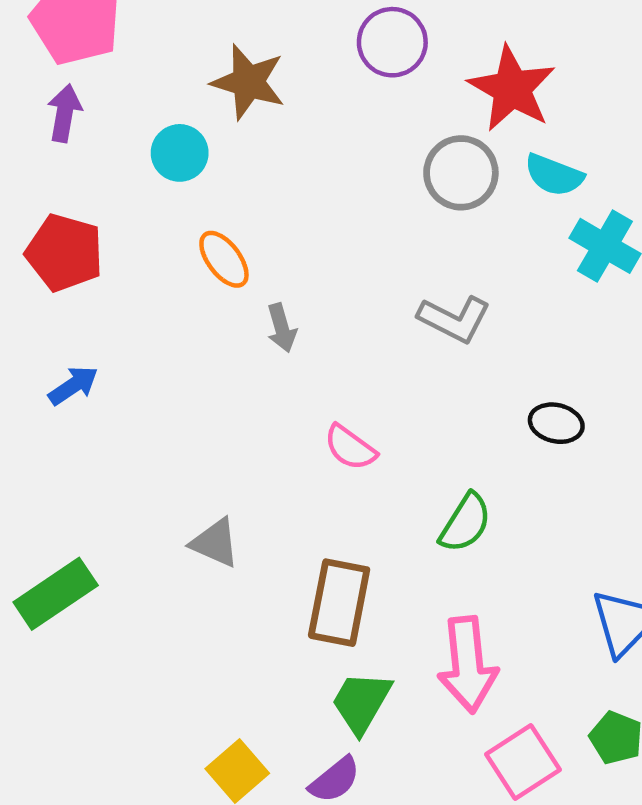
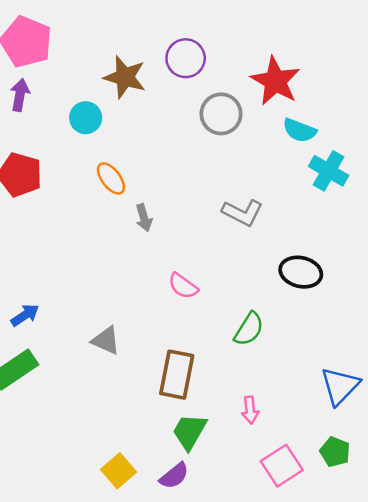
purple circle: (392, 42) -> (186, 58), moved
gray circle: (461, 173) -> (221, 114), moved
blue arrow: (73, 386) -> (25, 315), moved
black ellipse: (556, 423) -> (301, 272), size x1.4
pink arrow: (468, 665) -> (250, 410), size x0.5

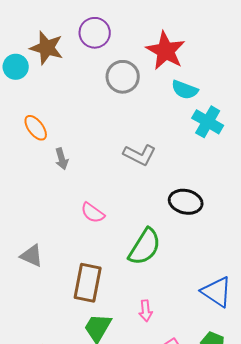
cyan circle: (86, 118) -> (16, 67), moved
green semicircle: (249, 329) -> (145, 247), size x1.4
blue triangle: (340, 386) -> (217, 292), turned -40

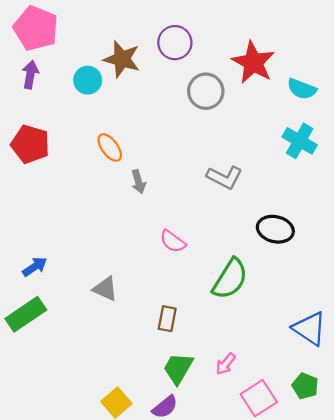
cyan semicircle: (185, 90) -> (302, 89), moved
brown rectangle: (88, 283) -> (167, 319), size x0.6
pink arrow: (146, 311) -> (226, 364), moved, turned 45

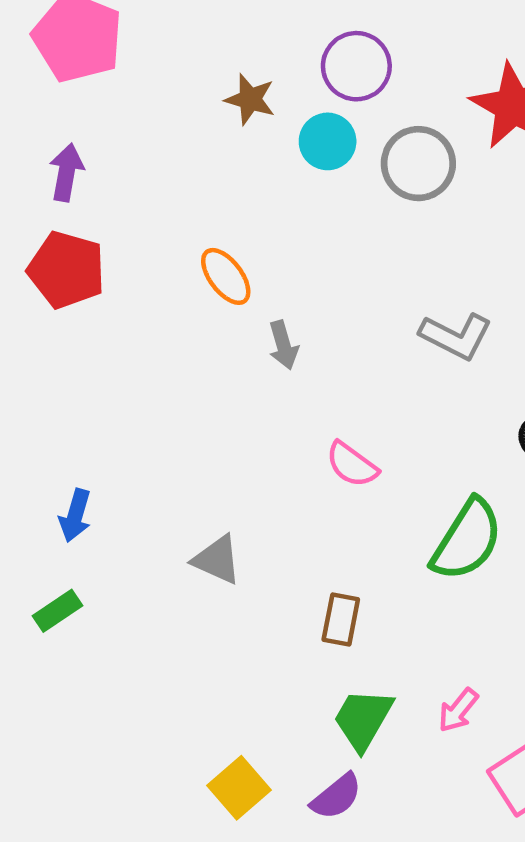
brown star: (122, 59) -> (250, 99), size x0.7
purple arrow: (30, 75) -> (66, 172), moved
cyan circle: (88, 80) -> (328, 141), moved
blue arrow: (35, 267) -> (75, 515), turned 140
green rectangle: (26, 314) -> (58, 611), size x0.6

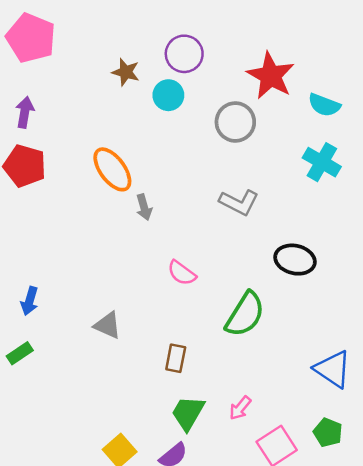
gray circle: (418, 164) -> (235, 122), moved
orange ellipse: (226, 276) -> (112, 169), size x1.4

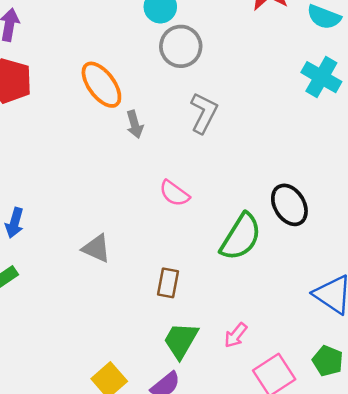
gray circle: (235, 122) -> (181, 46), moved
gray L-shape: (239, 202) -> (204, 113), moved, turned -90
black ellipse: (295, 260) -> (289, 205), moved, turned 45

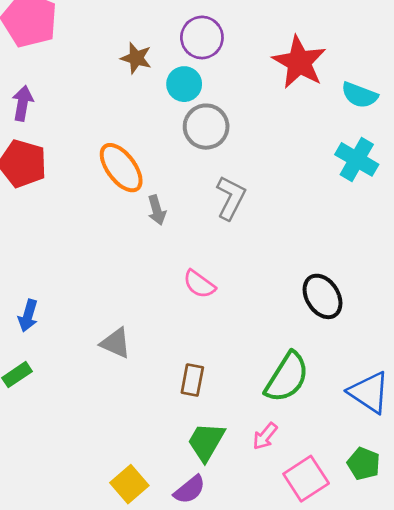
green semicircle: (241, 237) -> (287, 377), moved

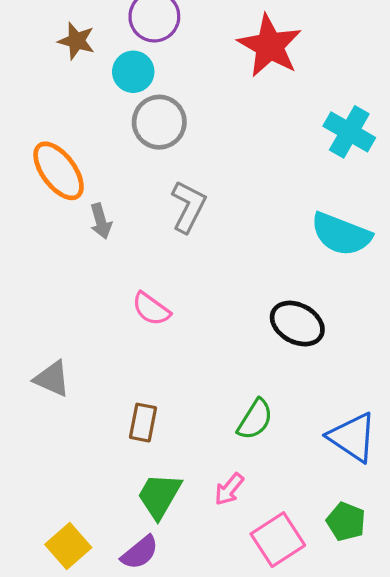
cyan semicircle: (360, 95) -> (341, 234), moved, size x1.4
cyan cross: (357, 159) -> (349, 132), moved
black ellipse: (323, 296) -> (297, 324), turned -30
green semicircle: (287, 377) -> (255, 419), size x0.7

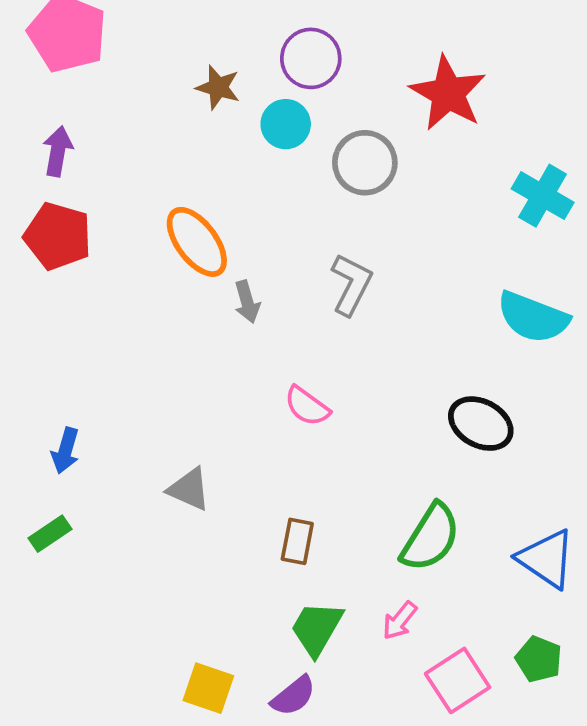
gray circle: (159, 122) -> (365, 163), moved
green semicircle: (255, 419) -> (431, 537), size x1.4
yellow square: (68, 546) -> (208, 688), turned -30

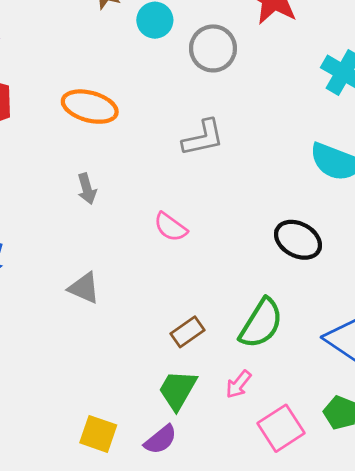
orange ellipse: (197, 242) -> (90, 107), turned -38
gray L-shape: (351, 284) -> (203, 138), turned 51
gray arrow: (247, 302) -> (87, 189), moved
brown rectangle: (297, 541) -> (187, 332), moved, turned 44

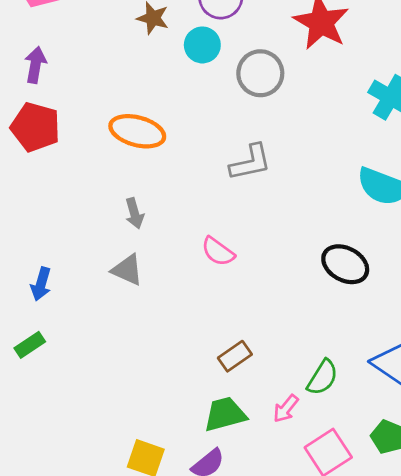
gray triangle: (84, 288) -> (127, 270), moved
green semicircle: (261, 323) -> (323, 377), moved, size x0.7
green trapezoid: (178, 390) -> (225, 414), turned 45

